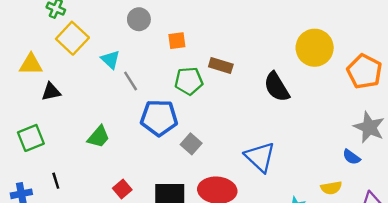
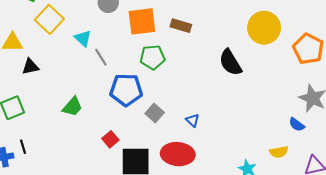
orange square: (177, 41) -> (142, 21), size x1.8
brown rectangle: (221, 66) -> (181, 26), moved
blue triangle: (260, 157) -> (192, 120), moved, size x0.5
black line: (56, 181) -> (23, 147), moved
red square: (122, 189) -> (110, 139), moved

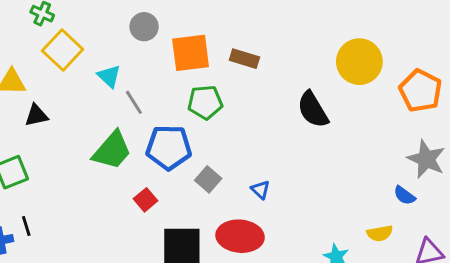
green trapezoid: (72, 107) -> (112, 150), moved, size x1.4
red square: (110, 139) -> (145, 200), moved

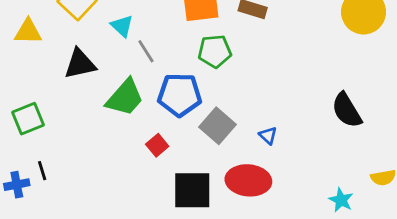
black semicircle: (313, 110) -> (347, 110), moved
black triangle: (36, 115) -> (80, 64), moved, size x1.4
gray square: (208, 179) -> (218, 126), size x1.4

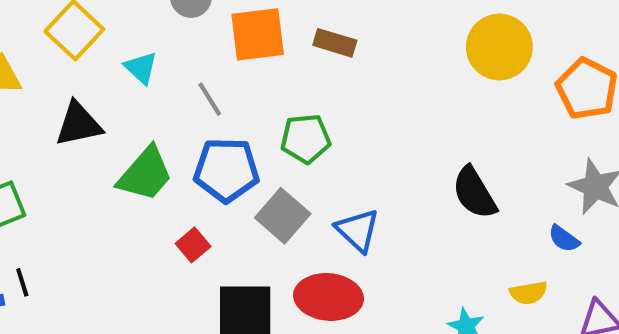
gray line: (146, 51) -> (210, 99), moved
green pentagon: (215, 51) -> (306, 139), moved
blue triangle: (268, 135) -> (358, 230), size x1.6

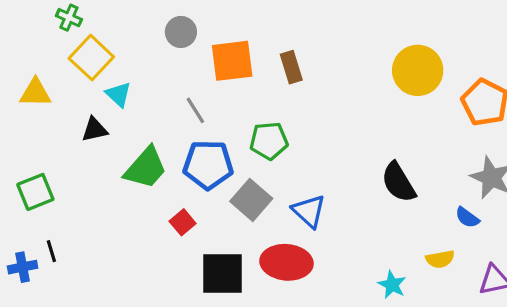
brown rectangle: (335, 43) -> (291, 67), turned 56
cyan triangle: (141, 68) -> (119, 94), moved
black triangle: (79, 124) -> (95, 130), size x0.7

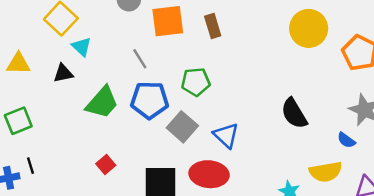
yellow triangle: (35, 93) -> (18, 64), moved
red square: (183, 222) -> (106, 164), moved
yellow semicircle: (440, 259) -> (326, 172), size x1.5

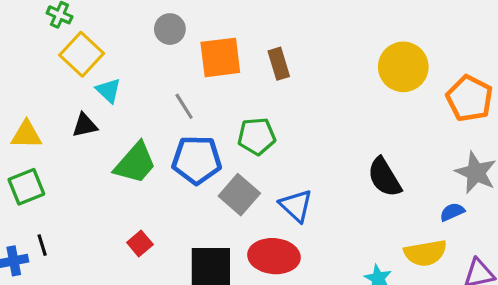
yellow triangle: (18, 64) -> (26, 135), moved
blue semicircle: (346, 140) -> (452, 212), turned 120

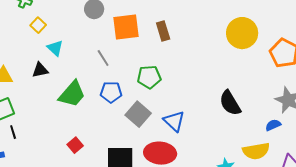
yellow square: (82, 54) -> (38, 25), size x0.6
blue pentagon: (197, 160) -> (111, 92), size x0.7
black line: (42, 245) -> (13, 132), moved

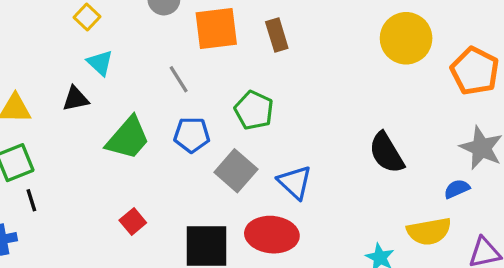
yellow square: (38, 25) -> (87, 17), moved
green pentagon: (149, 77) -> (254, 110), turned 30

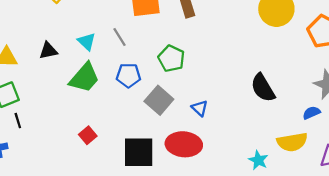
cyan triangle: (100, 63) -> (87, 42), moved
blue triangle: (295, 182) -> (200, 108), size x0.7

